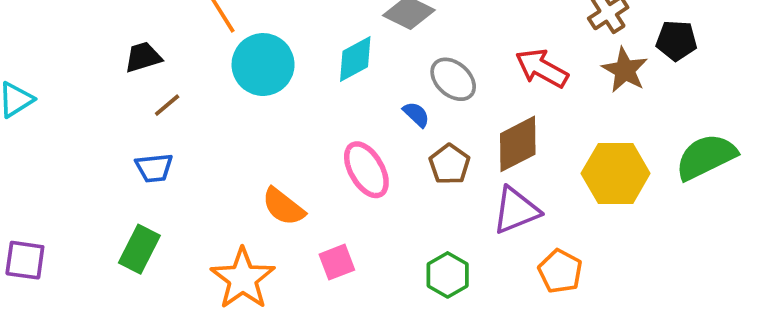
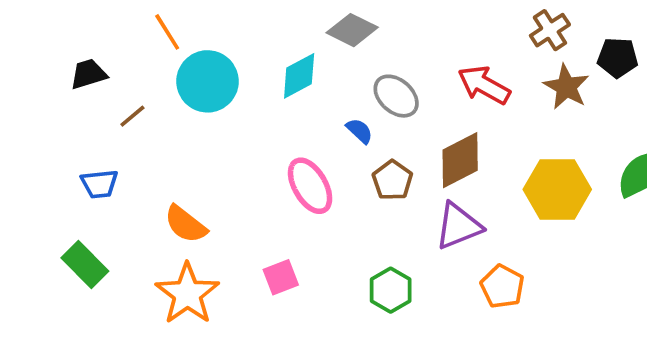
brown line: (167, 105) -> (132, 116), moved
orange semicircle: (283, 207) -> (186, 224), moved
green rectangle: (139, 249) -> (85, 264), turned -72

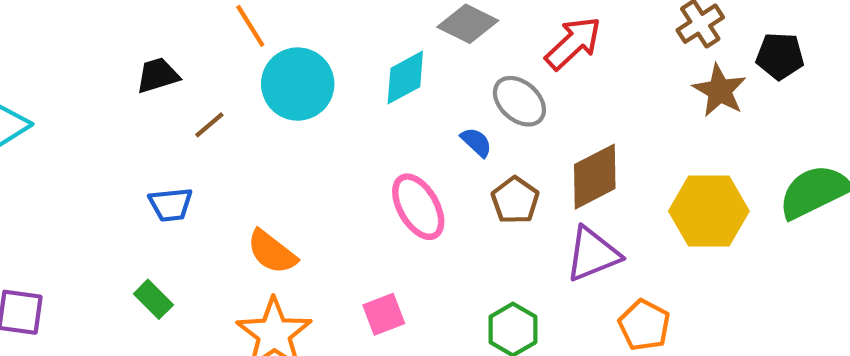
red arrow: (484, 85) -> (573, 43), moved, turned 108
green rectangle: (85, 264) -> (153, 299), size x0.7

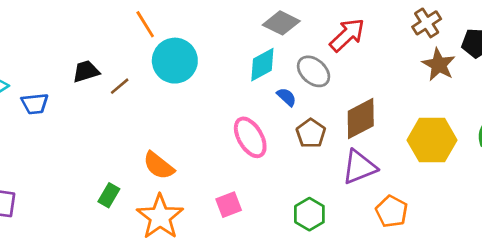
black trapezoid: (158, 75) -> (86, 71), moved
cyan diamond: (405, 78) -> (262, 65), moved
blue trapezoid: (171, 205) -> (35, 104), moved
green rectangle: (153, 299) -> (109, 195), moved, turned 75

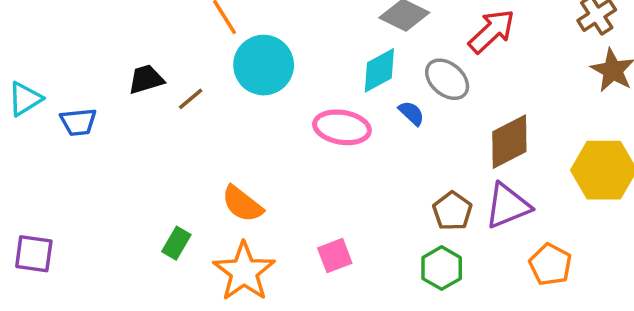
brown pentagon: (311, 133) -> (452, 211), moved
pink ellipse: (250, 137) -> (342, 127), moved, turned -51

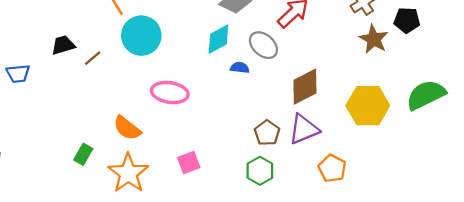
blue semicircle: (411, 113) -> (240, 68), turned -36
pink ellipse: (342, 127) -> (170, 93), moved

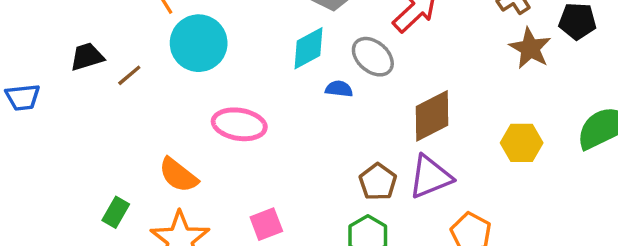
yellow hexagon: (368, 106) -> (522, 143), size x0.7

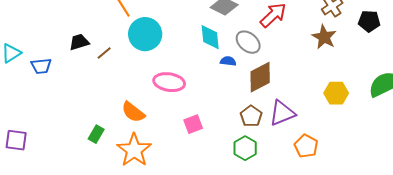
cyan diamond: (309, 48) -> (210, 37), turned -68
brown star: (530, 48) -> (324, 37), moved
brown diamond: (432, 116) -> (260, 77), moved
pink square: (266, 224) -> (193, 124), moved

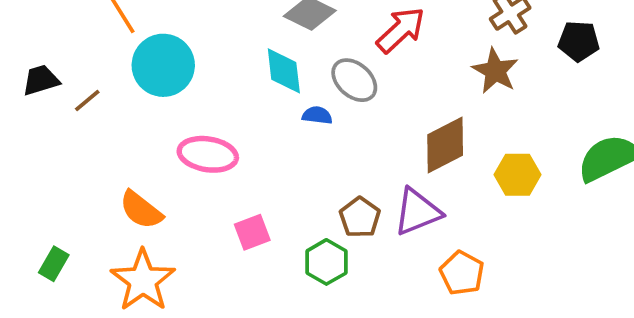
brown diamond: (260, 77) -> (445, 145), moved
green rectangle: (96, 134) -> (54, 264), moved
green hexagon: (245, 148) -> (326, 262), moved

